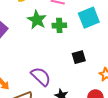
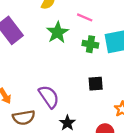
green cross: (59, 25) -> (90, 44), moved

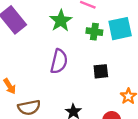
purple semicircle: (49, 97) -> (59, 61), moved, turned 50

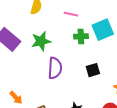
green star: (61, 21) -> (41, 41), moved, turned 30

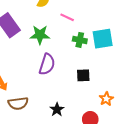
pink line: (71, 14) -> (67, 17), moved

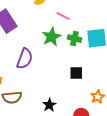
green star: (40, 35) -> (51, 37), moved, turned -30
purple semicircle: (47, 64) -> (25, 59), moved

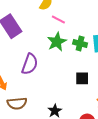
pink line: (63, 16) -> (58, 20), moved

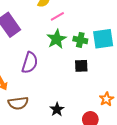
pink line: (58, 20) -> (57, 16), turned -56
black square: (82, 78) -> (81, 66), moved

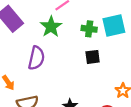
green star: (57, 39) -> (51, 27), moved

